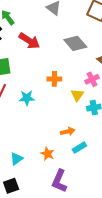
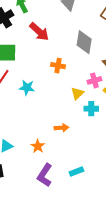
gray diamond: (75, 43) -> (84, 42), turned 40
orange cross: (54, 79) -> (58, 66), moved
cyan rectangle: (79, 148) -> (76, 172), moved

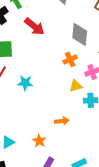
orange cross: (58, 66) -> (70, 59), moved, turned -32
yellow triangle: (77, 93) -> (76, 86), turned 32

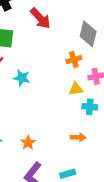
orange arrow: (62, 121) -> (78, 137), moved

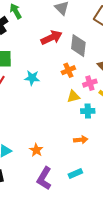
red arrow: (40, 18) -> (52, 38), moved, turned -65
cyan star: (22, 78) -> (32, 78), moved

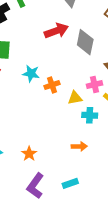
orange cross: (68, 70) -> (52, 85), moved

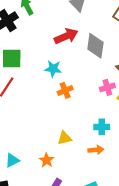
cyan star: (31, 74) -> (53, 69), moved
yellow triangle: (75, 98) -> (65, 138), moved
cyan cross: (90, 115) -> (102, 127), moved

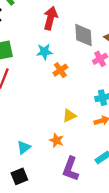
red arrow: (66, 36) -> (50, 18), turned -40
gray diamond: (95, 46) -> (83, 35), moved

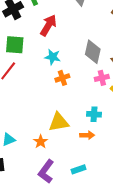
red arrow: (50, 18) -> (48, 25), moved
yellow triangle: (69, 116) -> (59, 122), size x1.5

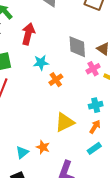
orange arrow: (87, 135) -> (95, 127), turned -40
orange star: (41, 142) -> (43, 147), moved
cyan rectangle: (79, 169) -> (94, 148), moved

